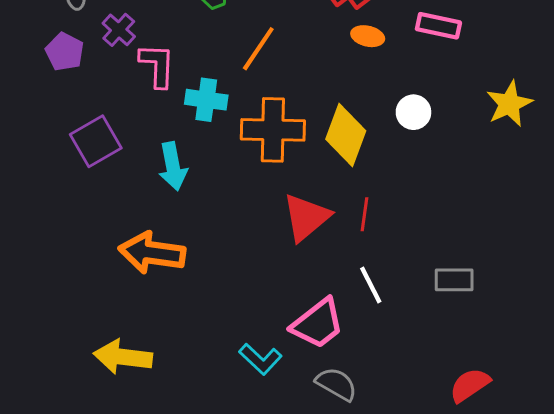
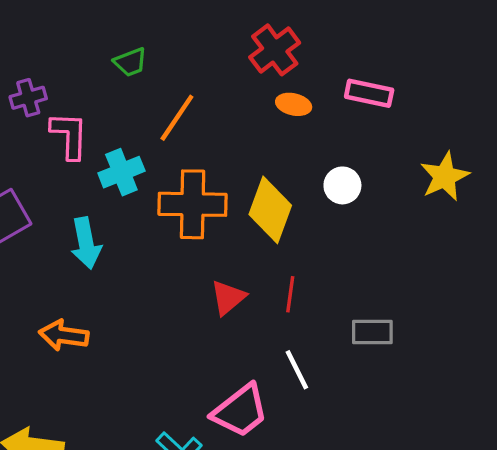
purple cross: (119, 30) -> (28, 98), turned 32
cyan cross: (206, 100) -> (121, 172), turned -30
red triangle: (306, 217) -> (228, 298), size x0.7
orange arrow: (152, 253) -> (64, 335), size x0.7
gray rectangle: (454, 280) -> (372, 332), moved

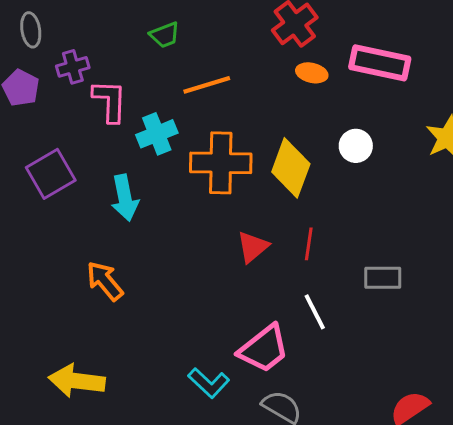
pink rectangle: (369, 93) -> (380, 63), size x1.4
orange line: (177, 118) -> (207, 85), turned 39
orange arrow: (64, 335) -> (105, 281), turned 42

